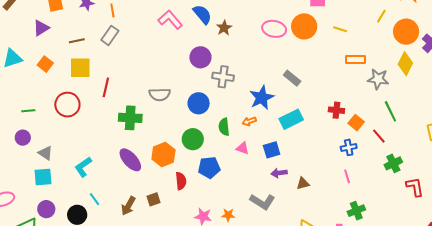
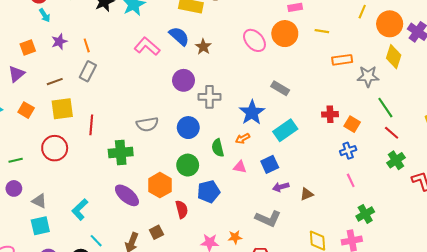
pink ellipse: (274, 29) -> (254, 40), turned 45
red line: (379, 136) -> (392, 133), moved

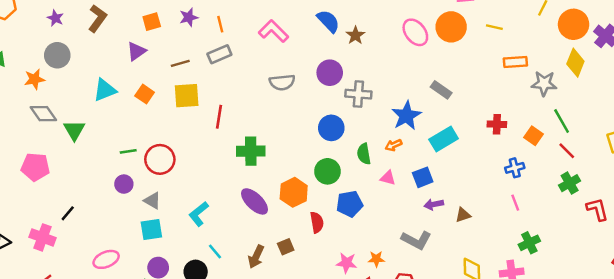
pink L-shape: (147, 46) -> (274, 31), moved
gray rectangle: (88, 71) -> (219, 54), turned 36
gray semicircle: (147, 124) -> (282, 82), moved
orange square: (352, 124) -> (534, 136), moved
red circle: (55, 148) -> (160, 159), moved

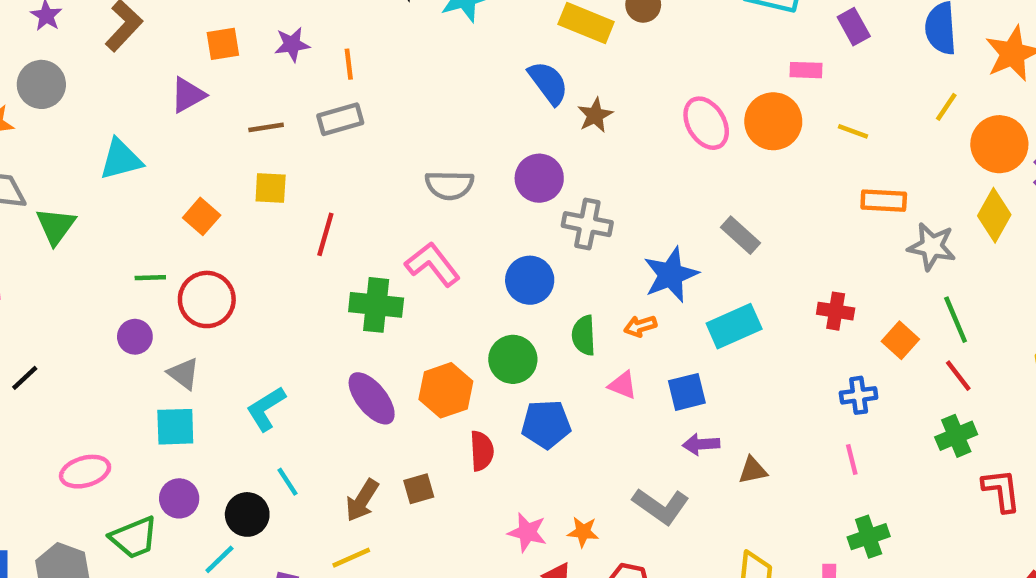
pink L-shape: (274, 31) -> (433, 264), moved
orange square: (145, 94) -> (202, 216), moved
yellow square: (187, 96) -> (271, 188), size x0.7

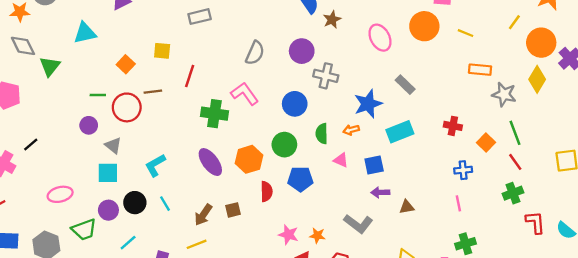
pink ellipse: (706, 123) -> (380, 38), moved
brown line: (266, 127) -> (153, 92), moved
gray semicircle: (449, 185) -> (255, 53), turned -70
black circle: (247, 514) -> (135, 203), moved

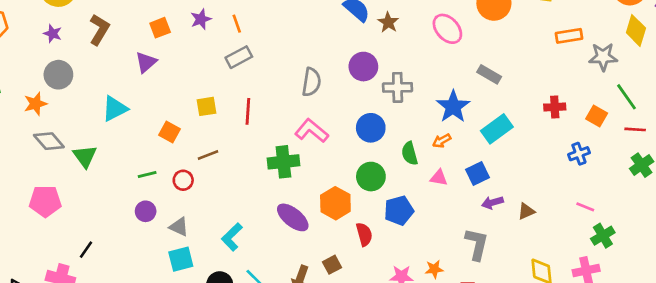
red line: (190, 76) -> (248, 111), moved
red circle: (127, 107) -> (183, 180), size x0.6
red line: (515, 162) -> (635, 129), turned -36
pink line: (458, 203) -> (585, 207), moved, turned -42
gray L-shape: (358, 224) -> (477, 244), turned -100

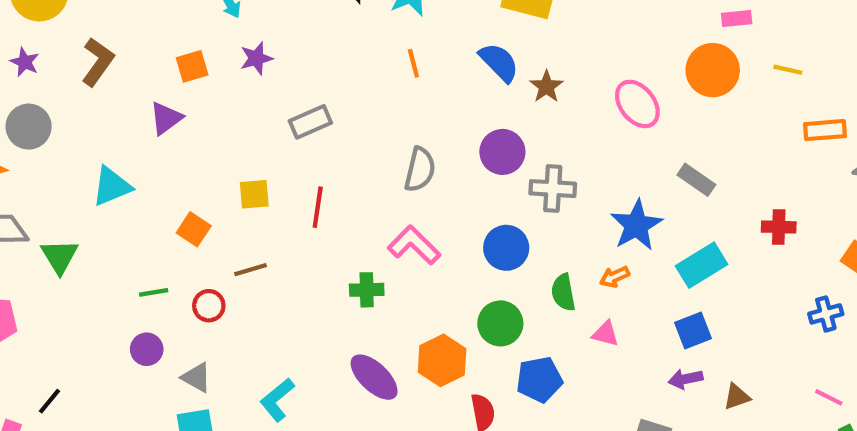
orange line: (237, 24) -> (413, 63), moved
red cross: (555, 107) -> (779, 227), moved
green cross: (283, 162) -> (367, 290), size x0.7
blue square: (478, 174) -> (693, 330), moved

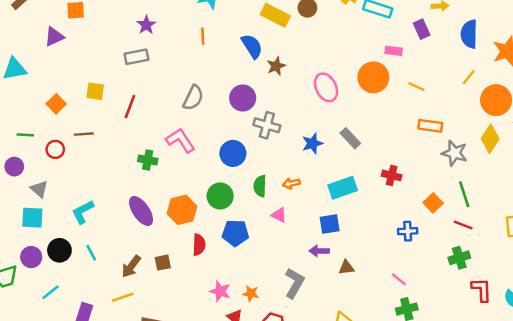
purple star: (256, 58) -> (146, 25), moved, turned -30
blue star: (636, 225) -> (312, 143), moved, size x0.7

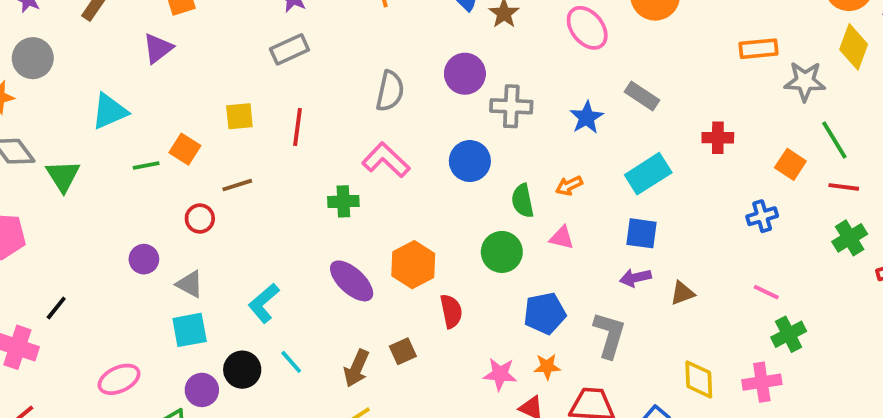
green line: (25, 135) -> (146, 166), moved
green circle: (220, 196) -> (502, 252), moved
blue square: (330, 224) -> (641, 233), turned 30
blue pentagon: (235, 233) -> (545, 313), moved

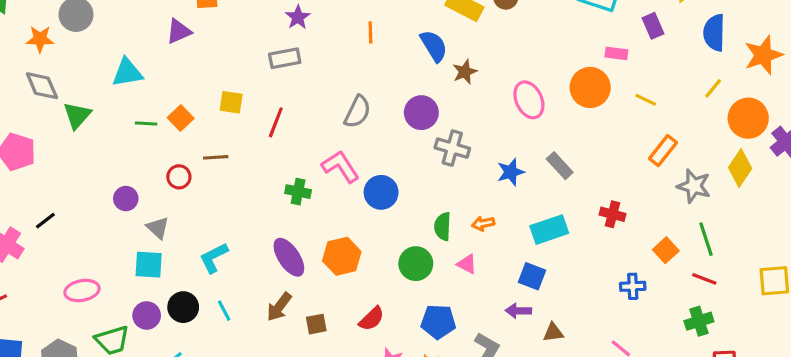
orange rectangle: (758, 49) -> (663, 151), turned -60
blue circle: (470, 161) -> (381, 192), moved
red semicircle: (451, 311) -> (372, 319), moved, turned 44
brown arrow: (357, 368) -> (279, 307), moved

